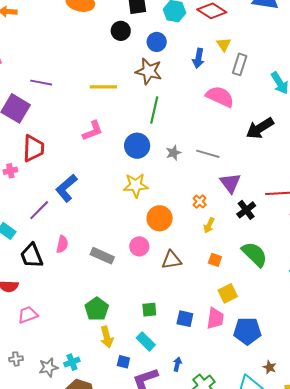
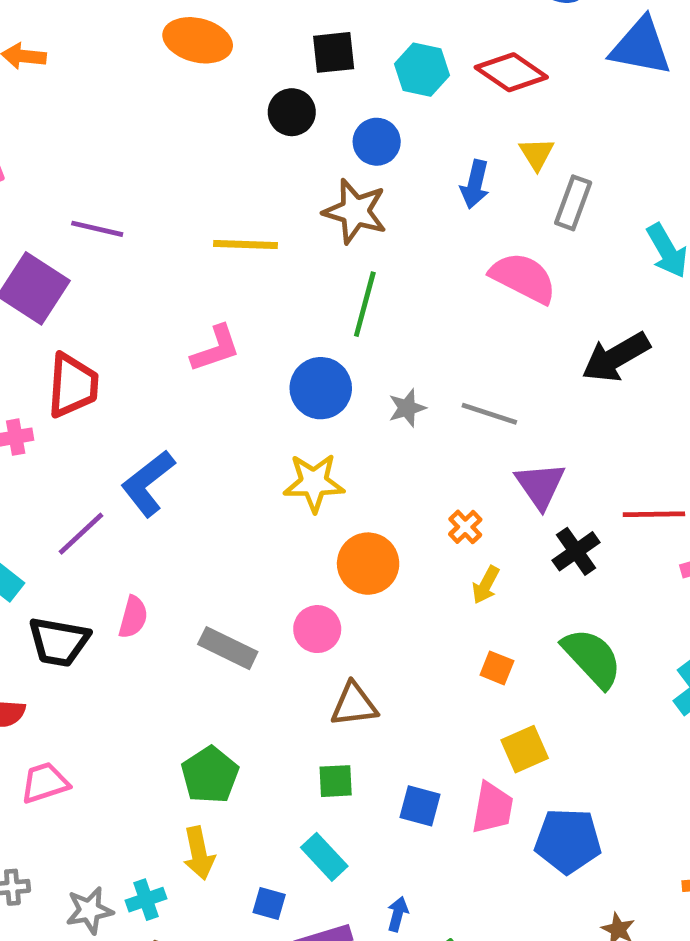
black trapezoid: (32, 256) -> (59, 642), turned -60
brown triangle: (172, 260) -> (354, 705), moved
yellow arrow: (107, 337) -> (199, 853), moved

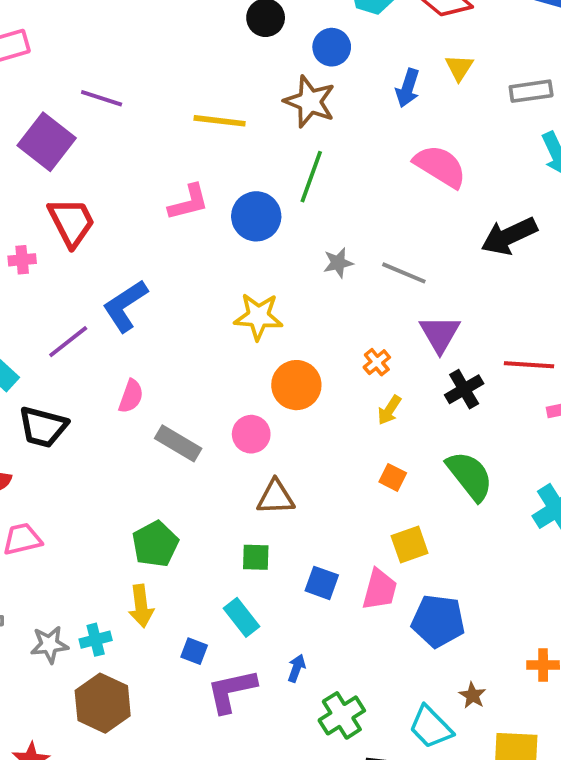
gray rectangle: (573, 203) -> (531, 91), moved, turned 57
red trapezoid: (73, 385) -> (71, 222), turned -36
blue circle: (321, 388) -> (256, 216), moved
pink semicircle: (133, 617) -> (131, 396), moved

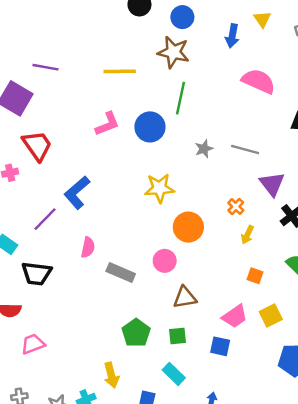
green pentagon: (155, 544) -> (136, 333), moved
pink trapezoid: (380, 589) -> (235, 316), moved, turned 48

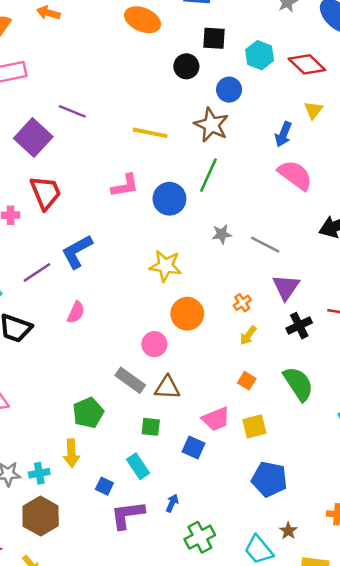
blue arrow: (232, 36) -> (283, 134), moved
gray rectangle: (121, 272) -> (130, 380), moved
green pentagon: (136, 333) -> (88, 413), moved

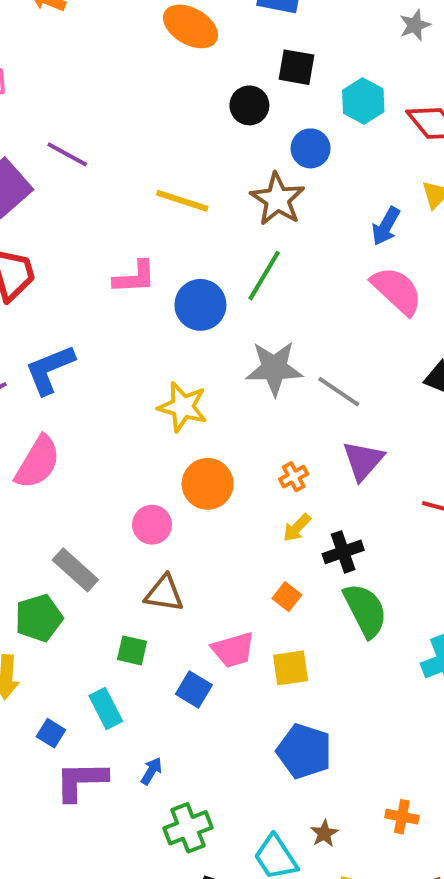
gray star: (222, 234) -> (274, 368), size x1.8
pink semicircle: (76, 312) -> (38, 462), size x1.6
black cross: (299, 326) -> (343, 552), moved
gray rectangle: (130, 380) -> (75, 570), moved

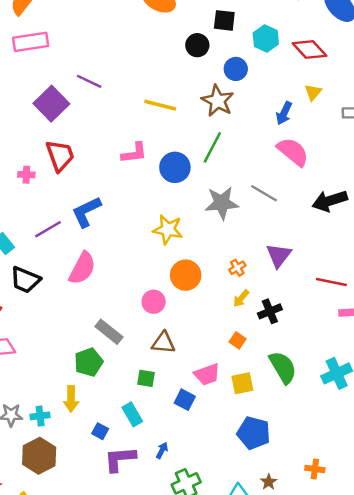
gray line: (339, 392) -> (264, 193), moved
green semicircle: (365, 610) -> (283, 367), moved

